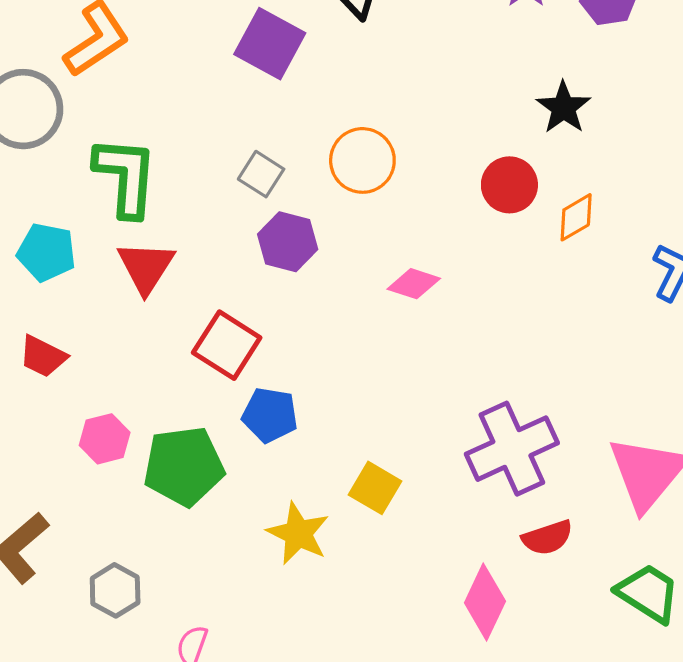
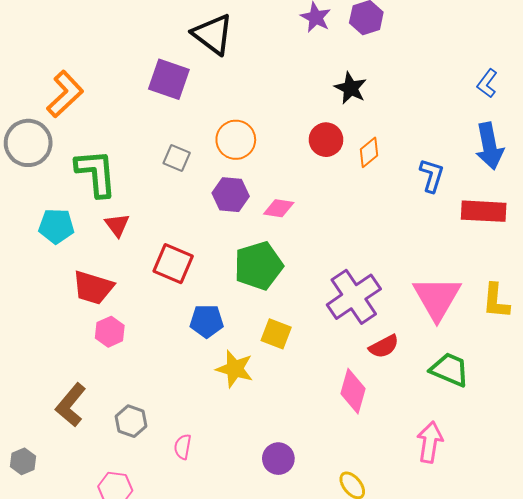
purple hexagon: (288, 242) -> (231, 195), moved
red triangle: (146, 267) -> (117, 225), size x0.7
red trapezoid: (43, 356) -> (93, 288), moved, size x1.4
blue pentagon: (270, 415) -> (207, 321), moved
green pentagon: (184, 466) -> (258, 266), moved

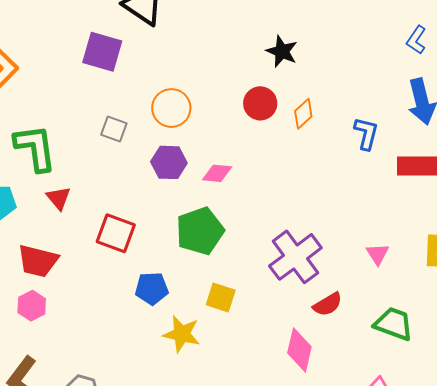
pink triangle: (437, 298) -> (378, 254), size x0.5
pink hexagon: (110, 332) -> (32, 306), moved

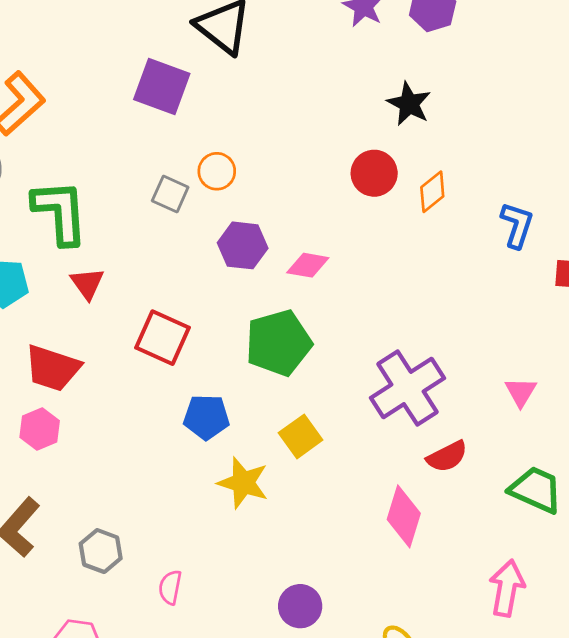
orange circle: (171, 108) -> (217, 171), moved, size x0.7
yellow square: (221, 297) -> (301, 436), turned 32

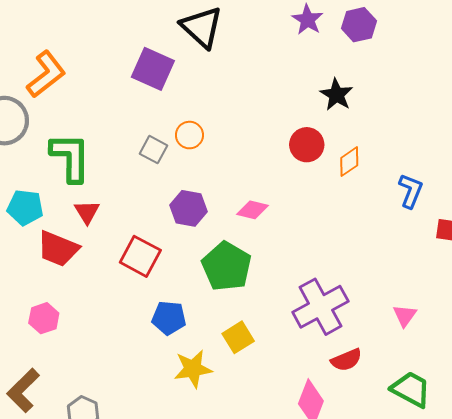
purple hexagon: (243, 245) -> (188, 208), moved
green pentagon: (279, 343) -> (227, 266), turned -30
red trapezoid: (53, 368) -> (58, 249), moved
yellow star: (243, 483) -> (193, 369), turned -30

